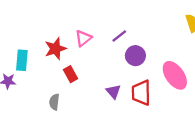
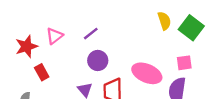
purple circle: (135, 56) -> (98, 60), moved
pink ellipse: (175, 75) -> (147, 73), turned -32

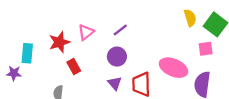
purple circle: (98, 60) -> (117, 57), moved
pink square: (184, 63) -> (206, 49), moved

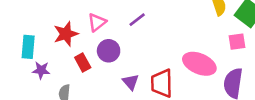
purple circle: (117, 57) -> (109, 51), moved
purple star: (14, 73) -> (41, 70), moved

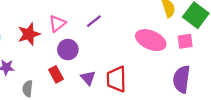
red rectangle: (83, 62) -> (56, 74), moved
pink ellipse: (199, 64) -> (151, 40), moved

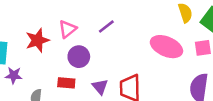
red rectangle: (56, 74) -> (66, 83), turned -56

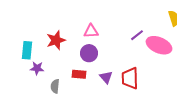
purple line: (106, 27) -> (137, 35), moved
pink triangle: (68, 29) -> (91, 31), moved, turned 35

